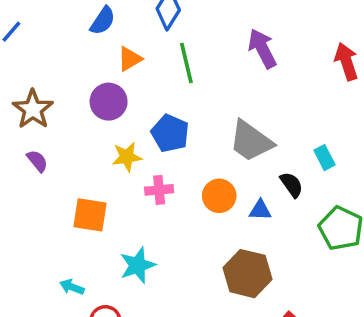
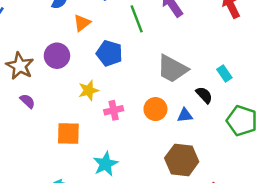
green line: (186, 63) -> (137, 19), moved
purple circle: (109, 102) -> (57, 56), moved
blue pentagon: (170, 133) -> (109, 53), moved

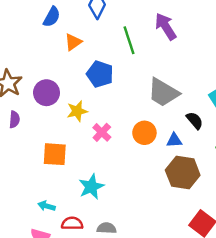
purple circle: (57, 56) -> (47, 93), moved
purple semicircle: (27, 101) -> (14, 119), turned 49
pink cross: (114, 110) -> (102, 132), turned -36
brown hexagon: (182, 160) -> (183, 173), moved

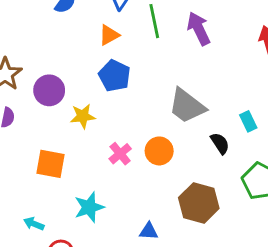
green line: (129, 40) -> (154, 21), moved
orange triangle: (73, 42) -> (109, 35), moved
pink cross: (102, 132) -> (120, 154), moved
blue triangle: (174, 140) -> (149, 231), moved

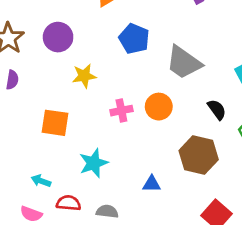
blue pentagon: (115, 76) -> (134, 39), moved
purple circle: (49, 90) -> (58, 37), moved
black semicircle: (220, 143) -> (217, 110), moved
pink cross: (120, 154) -> (121, 111), turned 30

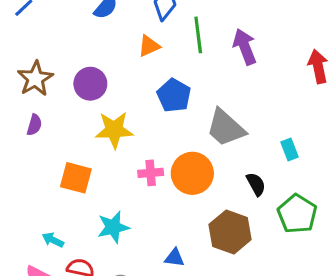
yellow star: (84, 76) -> (114, 130), size x1.4
orange circle: (159, 107) -> (192, 173), size x1.4

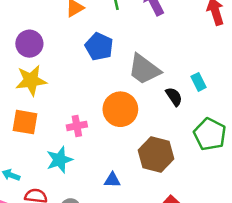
yellow star: (114, 130) -> (31, 80), moved
pink cross: (151, 173) -> (77, 126), moved
black semicircle: (256, 184) -> (174, 97), moved

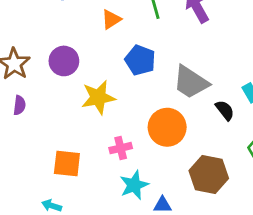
yellow star: (31, 80) -> (98, 97), moved
orange square: (25, 122) -> (67, 163), moved
cyan star: (60, 160) -> (134, 185), moved

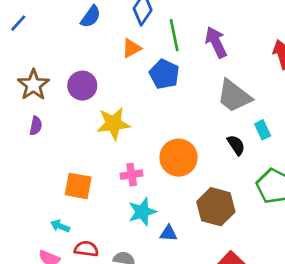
blue pentagon: (140, 60) -> (164, 74), moved
gray trapezoid: (191, 82) -> (234, 96), moved

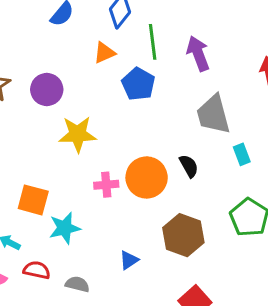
gray trapezoid: (234, 96) -> (213, 114), turned 33
black semicircle: (236, 145) -> (189, 166), moved
pink cross: (132, 175) -> (106, 185), moved
cyan star: (142, 212) -> (65, 228), moved
blue triangle: (169, 233) -> (129, 260), turned -42

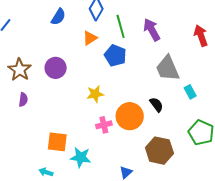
yellow star: (78, 134) -> (95, 94), moved, size x0.7
cyan star: (65, 228) -> (81, 157), turned 30

